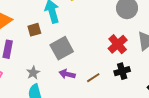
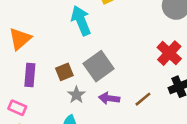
brown square: (34, 30) -> (64, 72), moved
gray star: (33, 73) -> (76, 95), moved

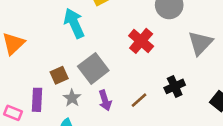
red cross: (169, 53) -> (141, 41), moved
purple rectangle: (30, 75) -> (37, 100), moved
purple arrow: (109, 98) -> (105, 100), turned -114

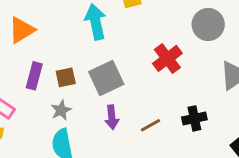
gray star: (72, 98) -> (61, 110), moved
purple rectangle: (37, 100) -> (34, 76), moved

